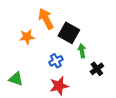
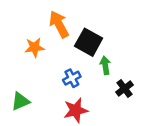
green triangle: (16, 79) -> (20, 101), turned -42

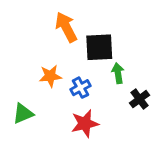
black square: (89, 42) -> (99, 47), turned -32
orange star: (35, 47) -> (50, 76), moved

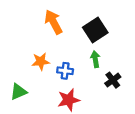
black square: (99, 47) -> (95, 30), moved, turned -30
blue cross: (81, 88) -> (65, 71), turned 35

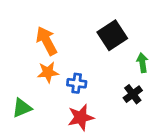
orange arrow: (53, 22) -> (47, 41), moved
green arrow: (95, 59) -> (142, 63), moved

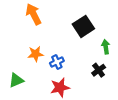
orange arrow: (47, 41) -> (33, 14), moved
blue cross: (77, 83) -> (57, 62), turned -32

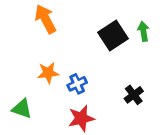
green arrow: (106, 47) -> (143, 31), moved
green triangle: (16, 80) -> (22, 109), turned 42

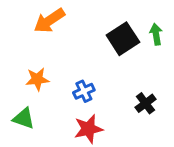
orange arrow: (45, 19) -> (49, 21), turned -96
orange star: (48, 73) -> (37, 79), moved

